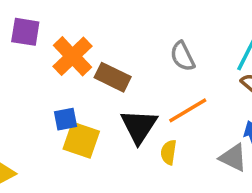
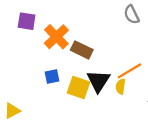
gray semicircle: (183, 56) -> (132, 15), moved
yellow square: (81, 140) -> (78, 88), moved
yellow semicircle: (169, 152) -> (121, 86), moved

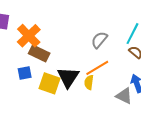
gray semicircle: (132, 15) -> (99, 40), moved, turned 66
brown rectangle: (82, 50) -> (39, 53), moved

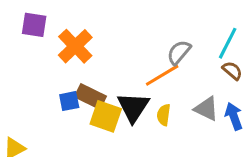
brown rectangle: (39, 53) -> (90, 97), moved
orange line: (97, 68) -> (162, 75), moved
gray triangle: (124, 96) -> (206, 109), moved

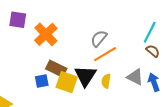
gray semicircle: (179, 52) -> (99, 38), moved
blue square: (69, 101) -> (42, 81), moved

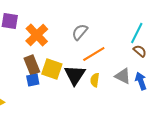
gray semicircle: (99, 38) -> (80, 32), moved
brown rectangle: (56, 69) -> (32, 65), moved, turned 42
yellow square: (67, 82) -> (52, 69), moved

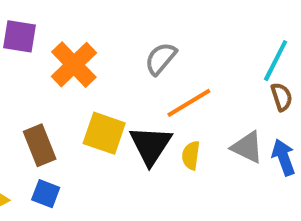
brown semicircle: (140, 51) -> (282, 97), turned 32
brown rectangle: (32, 65) -> (40, 145), moved
blue square: (33, 80) -> (46, 194), moved, turned 32

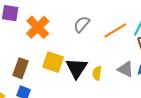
orange line: (189, 103) -> (115, 30), moved
brown rectangle: (40, 145) -> (20, 68), turned 42

